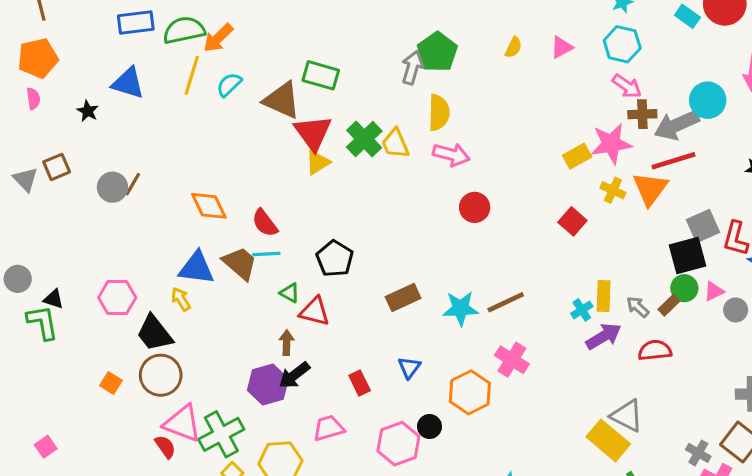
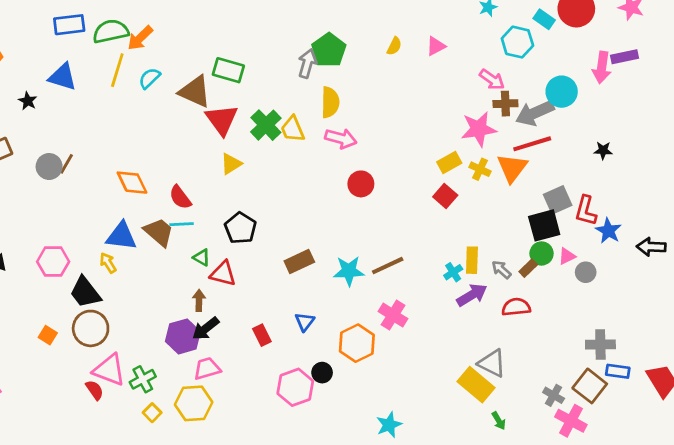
cyan hexagon: (622, 44) -> (517, 42), moved
yellow rectangle: (577, 156) -> (449, 162), moved
yellow triangle: (318, 162) -> (231, 164), moved
pink trapezoid: (328, 428) -> (207, 369), moved
green cross: (221, 434) -> (143, 379), size x0.7

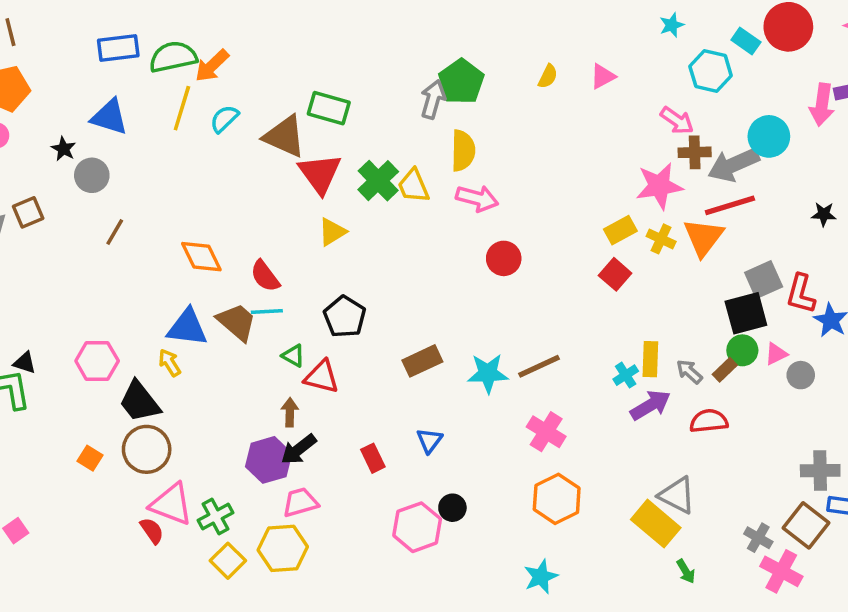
gray circle: (49, 167) -> (92, 175), moved
orange hexagon: (357, 343) -> (557, 499), moved
yellow square: (152, 413) -> (228, 561), size x1.4

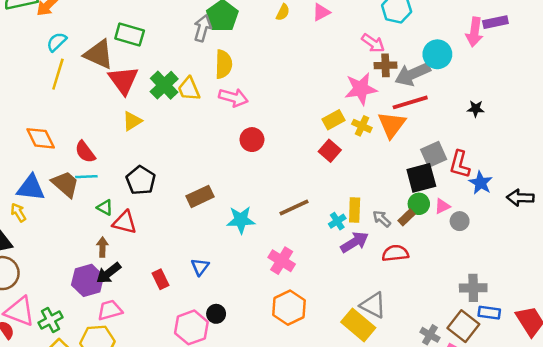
yellow line: (182, 108) -> (58, 74), moved
brown rectangle: (422, 361) -> (200, 196), moved
brown line: (539, 366) -> (294, 208), moved

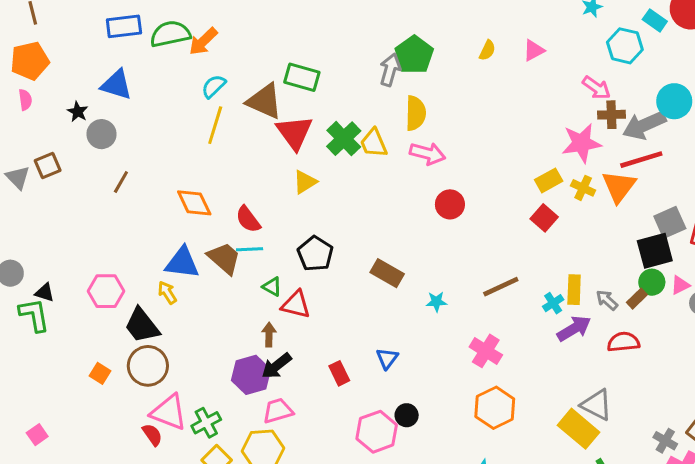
brown rectangle: (200, 196) -> (387, 273), turned 55
cyan star: (241, 220) -> (436, 302), size x0.6

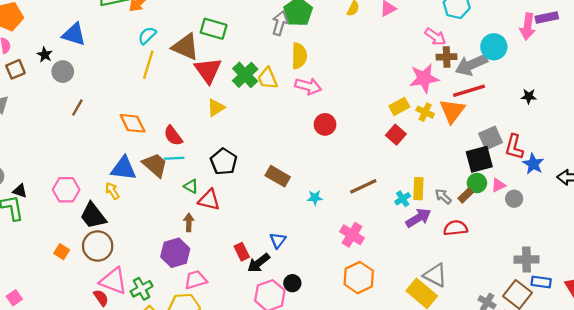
brown square: (48, 165) -> (15, 69), moved
black arrow: (276, 366) -> (259, 263), moved

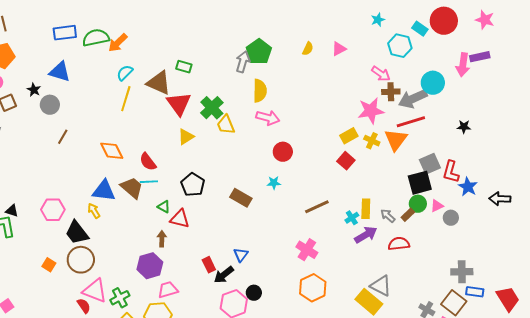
green rectangle: (214, 29) -> (184, 67), size x0.7
yellow trapezoid: (268, 78) -> (226, 125), moved
cyan star: (315, 198) -> (274, 183), moved

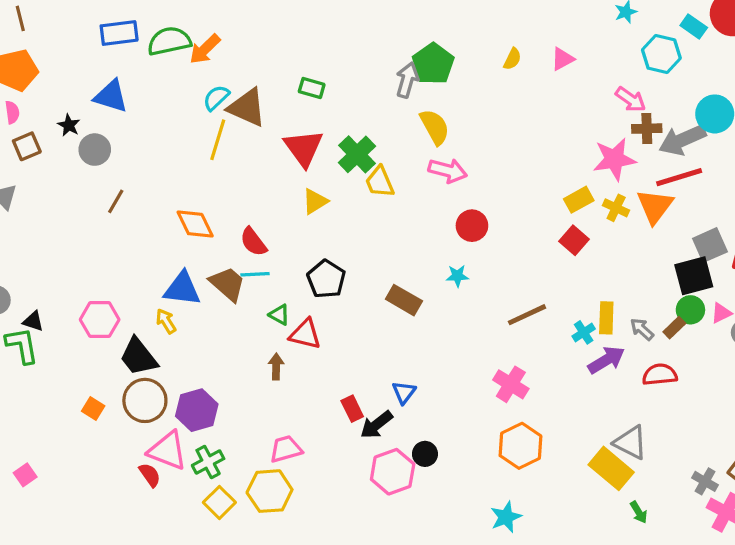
brown triangle: (159, 83) -> (247, 107), moved
yellow semicircle: (260, 91) -> (435, 127), turned -30
purple hexagon: (150, 266) -> (197, 410), moved

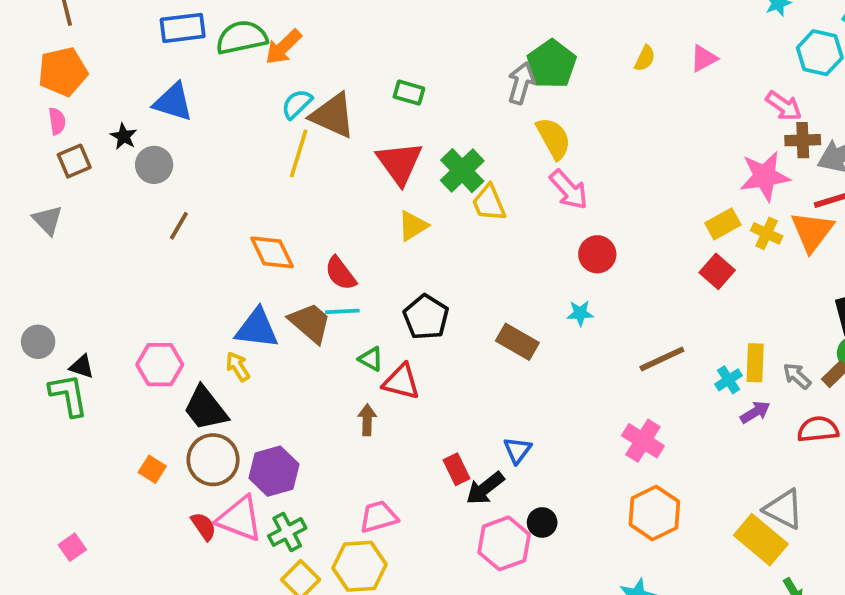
pink arrow: (448, 171) -> (569, 190), turned 33
purple arrow: (606, 360) -> (755, 412), size x0.7
red semicircle: (150, 475) -> (204, 526), moved

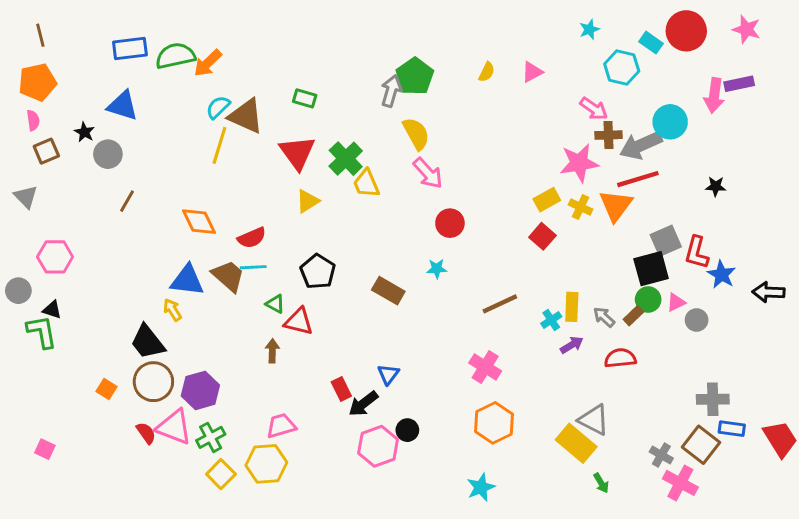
red semicircle: (340, 273) -> (252, 238), turned -76
pink hexagon: (160, 365) -> (55, 257), moved
pink square: (72, 547) -> (45, 449), turned -30

